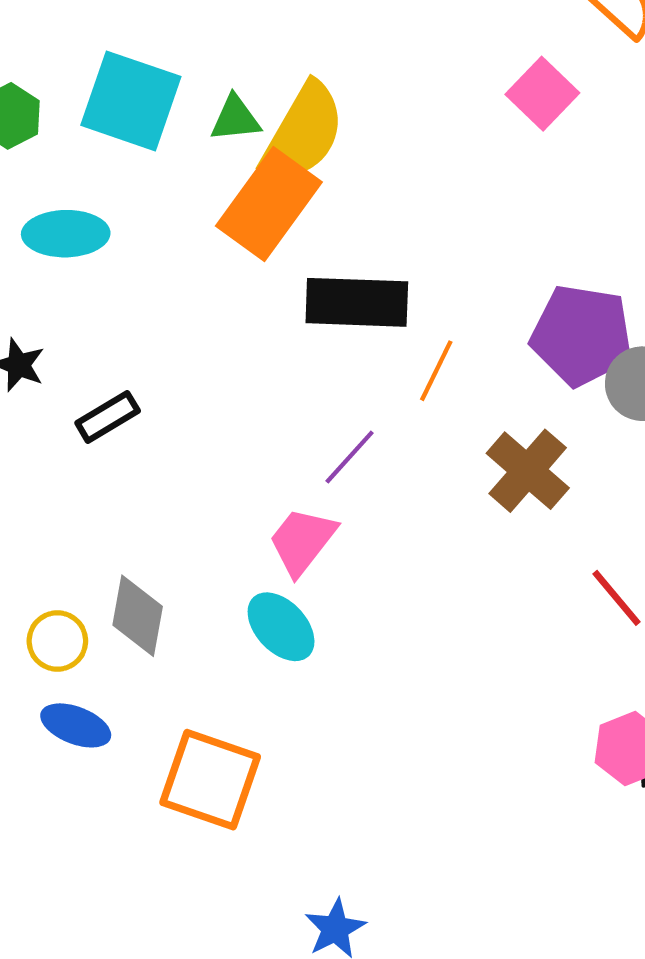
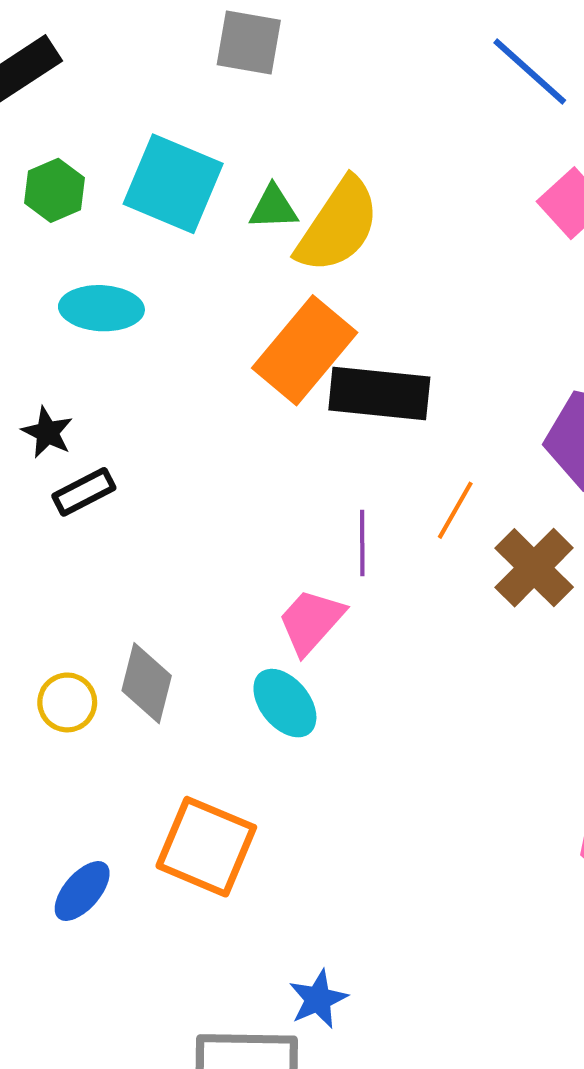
orange rectangle: (269, 204) -> (305, 350), moved
orange line: (436, 371) -> (455, 510), moved
black rectangle: (108, 417) -> (84, 492), moved
purple line: (350, 457) -> (362, 543), turned -46
blue ellipse: (76, 725) -> (82, 891), moved, turned -74

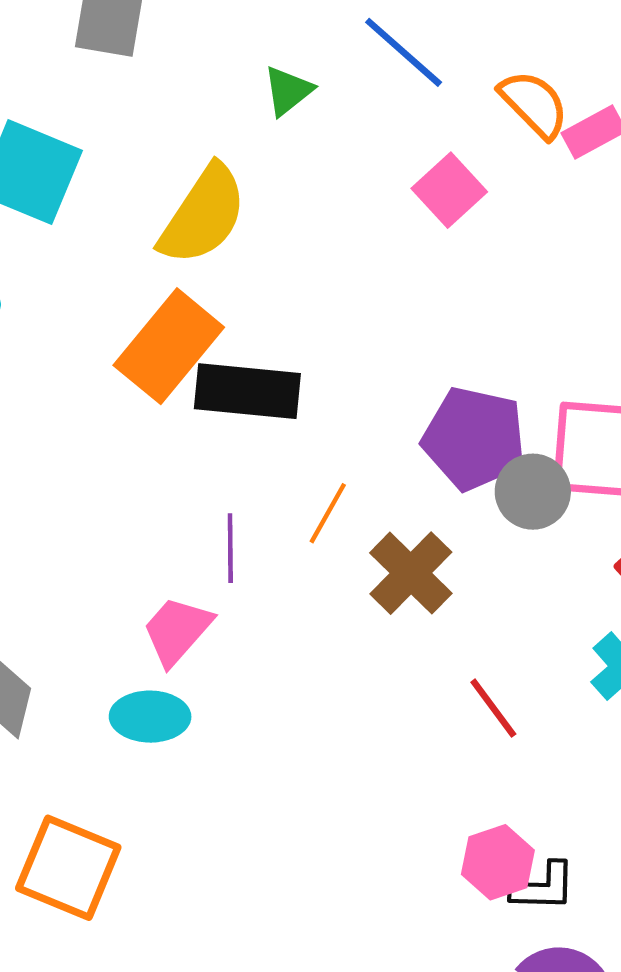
green triangle: (273, 207) -> (288, 91), moved, turned -36
cyan ellipse: (285, 703) -> (150, 717), turned -50

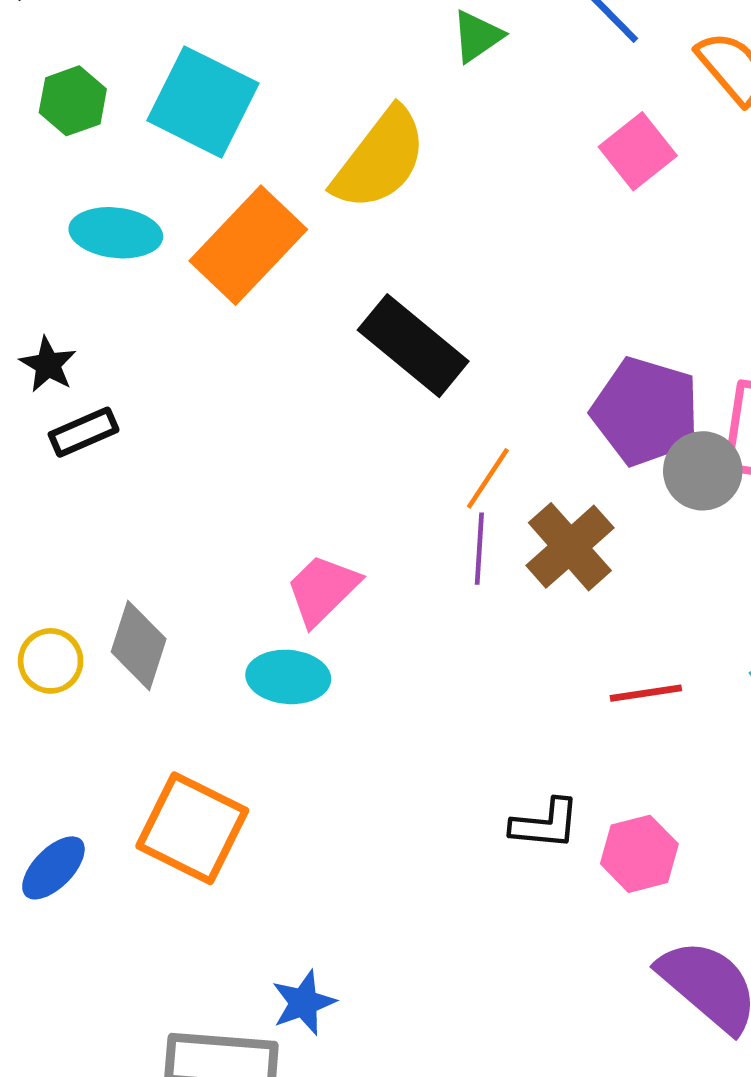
orange rectangle: (169, 346) -> (248, 245), moved
black rectangle: (247, 391) -> (413, 346), turned 30
purple line: (230, 548) -> (479, 549), moved
red line: (493, 708) -> (646, 693), turned -66
black L-shape: (543, 887) -> (545, 824), moved

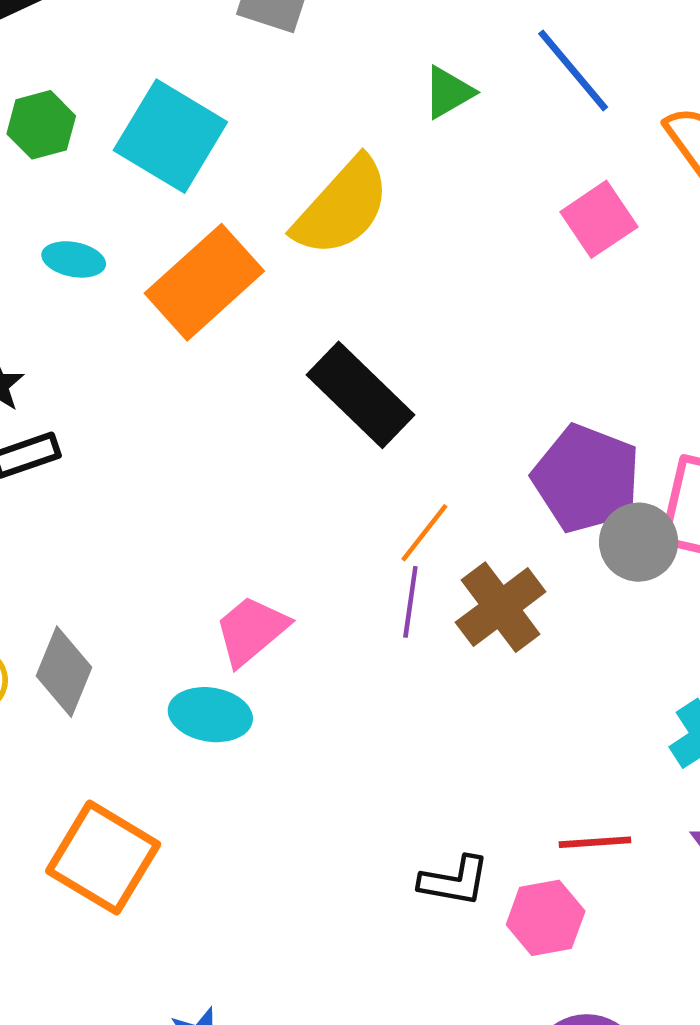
cyan ellipse: (116, 233) -> (74, 259), size x0.7
red line: (646, 693) -> (595, 842), moved

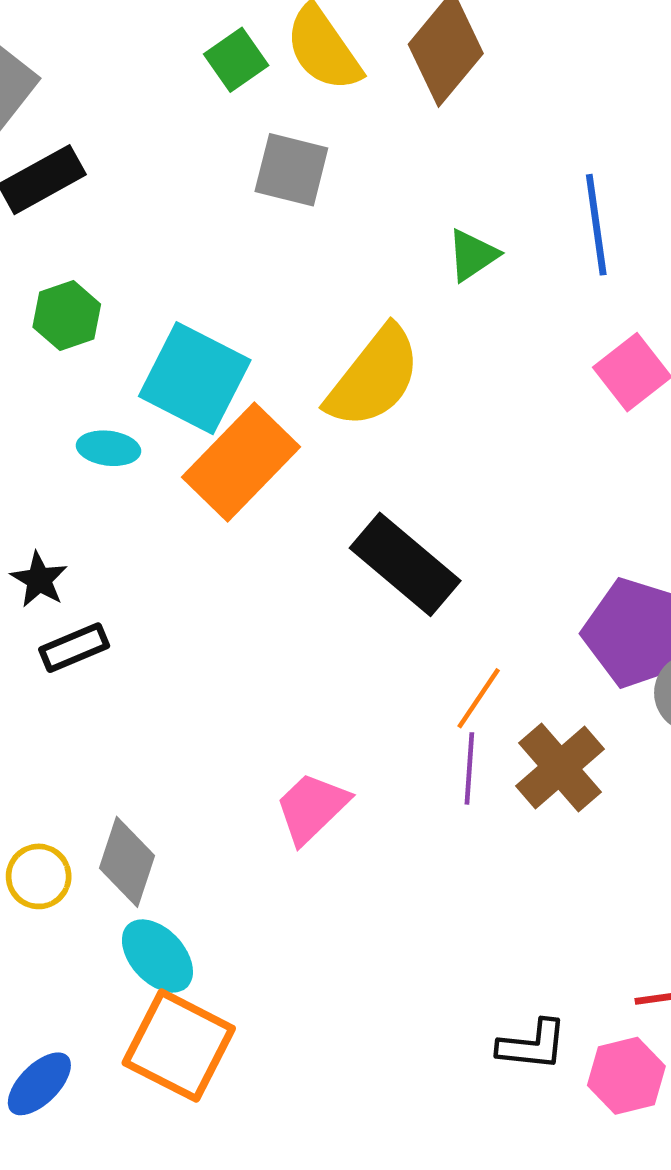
blue line: (573, 70) -> (596, 225), turned 36
cyan square: (170, 136) -> (195, 378), moved
cyan ellipse: (210, 715) -> (157, 956), moved, turned 42

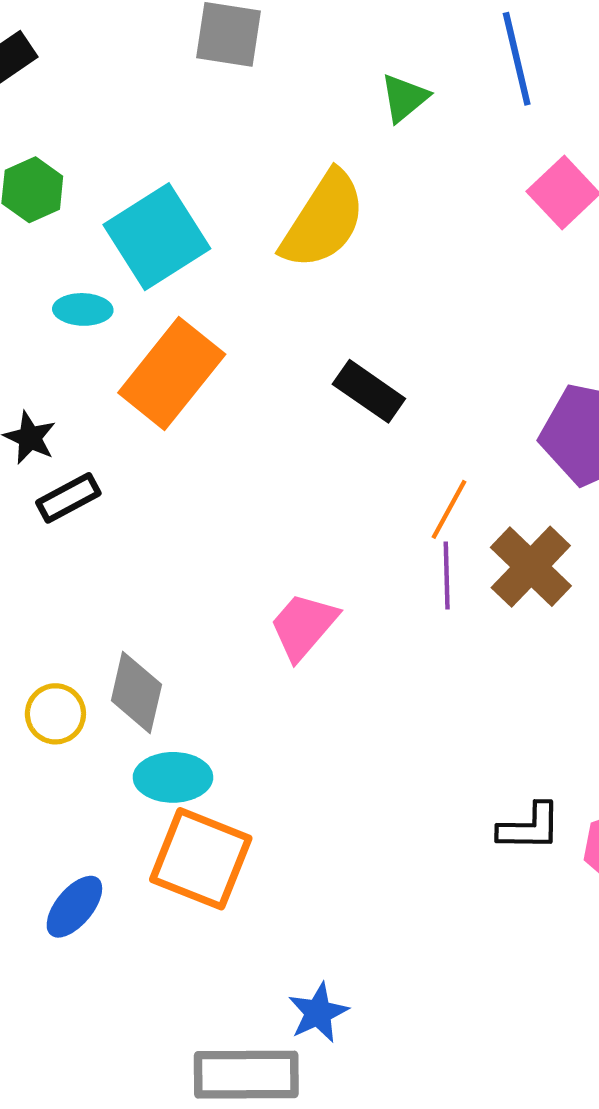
cyan square: (195, 378) -> (157, 237), turned 36
orange rectangle: (241, 462) -> (172, 373), moved
black rectangle: (405, 564) -> (369, 391), size x0.7
cyan ellipse: (157, 956) -> (173, 777), turned -42

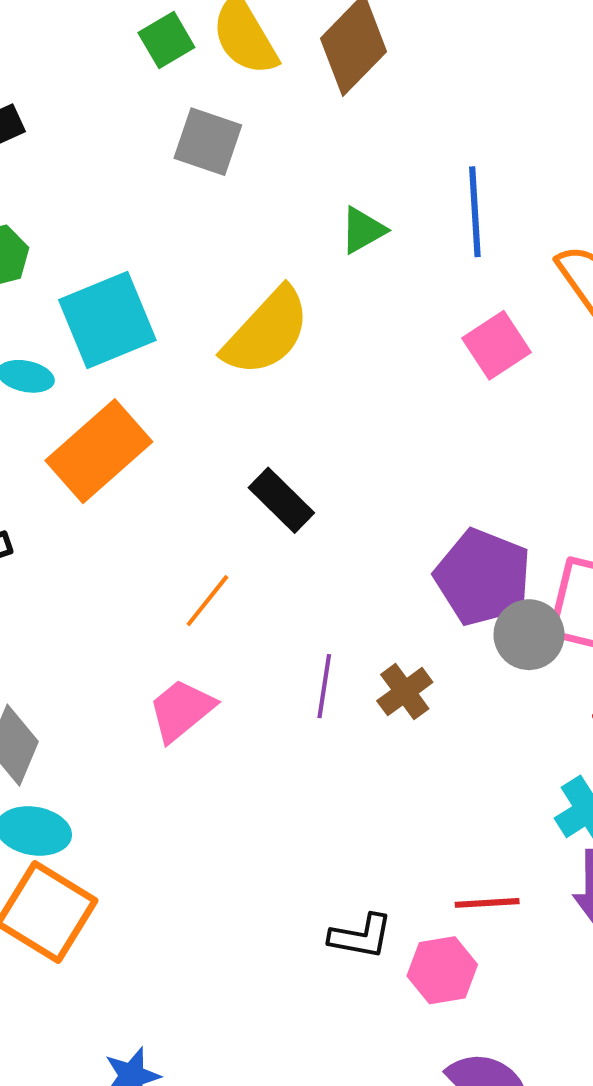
orange line: (449, 509) -> (207, 601), moved
brown cross: (531, 567) -> (405, 692), size x0.7

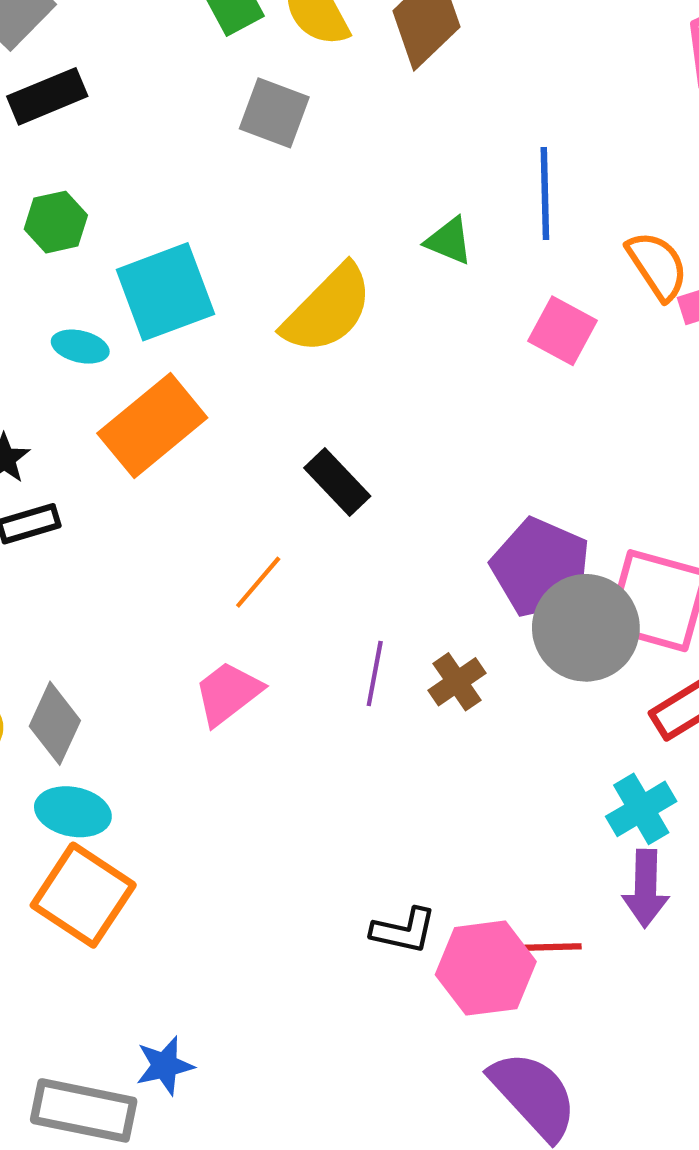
green triangle: (363, 230) -> (449, 241), moved, turned 50
pink square: (497, 345) -> (563, 331), turned -30
gray circle: (529, 635) -> (586, 628), size x1.5
red line: (487, 903) -> (548, 947), moved
pink hexagon: (442, 970) -> (486, 968), size x1.4

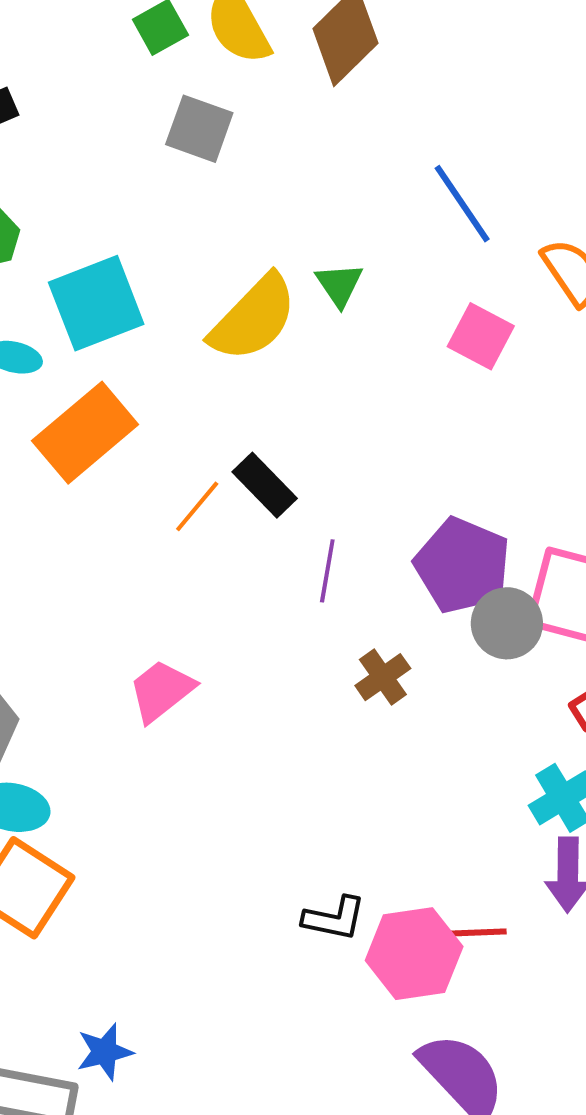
blue line: (545, 194) -> (462, 204), turned -32
green triangle: (449, 241) -> (339, 285), moved, turned 34
orange line: (258, 582) -> (197, 506), moved
gray circle: (586, 628) -> (507, 623), size x0.7
purple line: (375, 673) -> (327, 571), moved

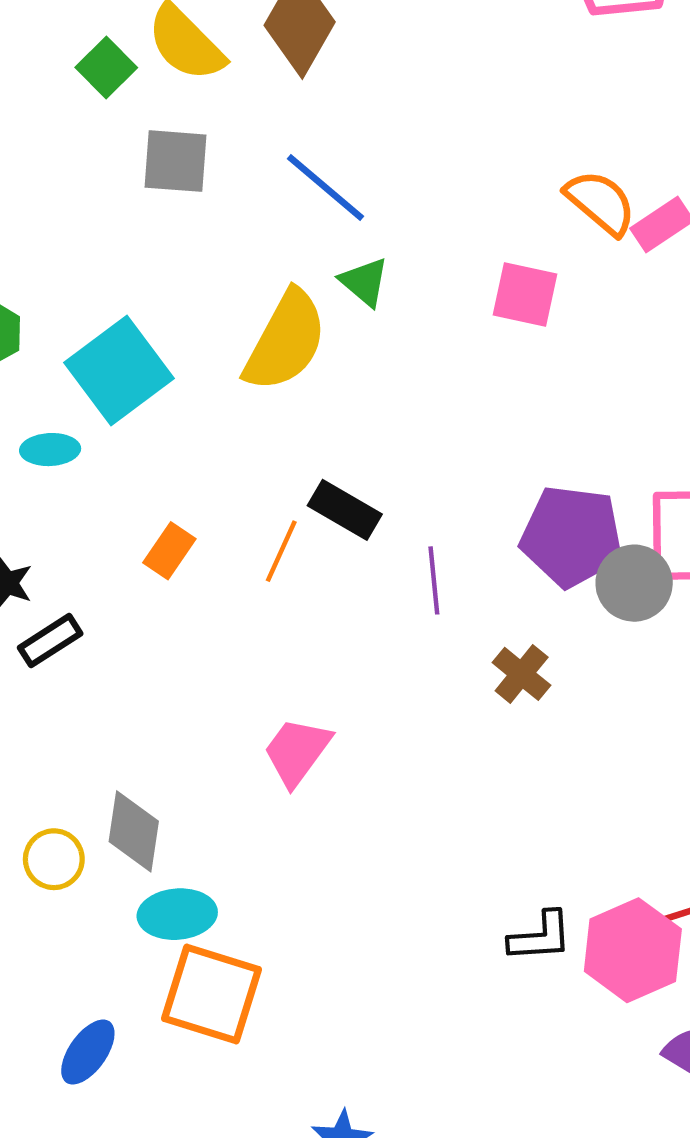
blue line: (462, 204) -> (325, 188), moved
orange rectangle: (85, 433) -> (169, 551), moved, size x0.5

